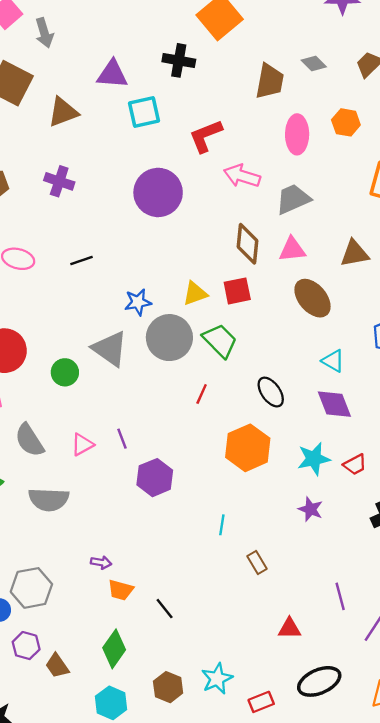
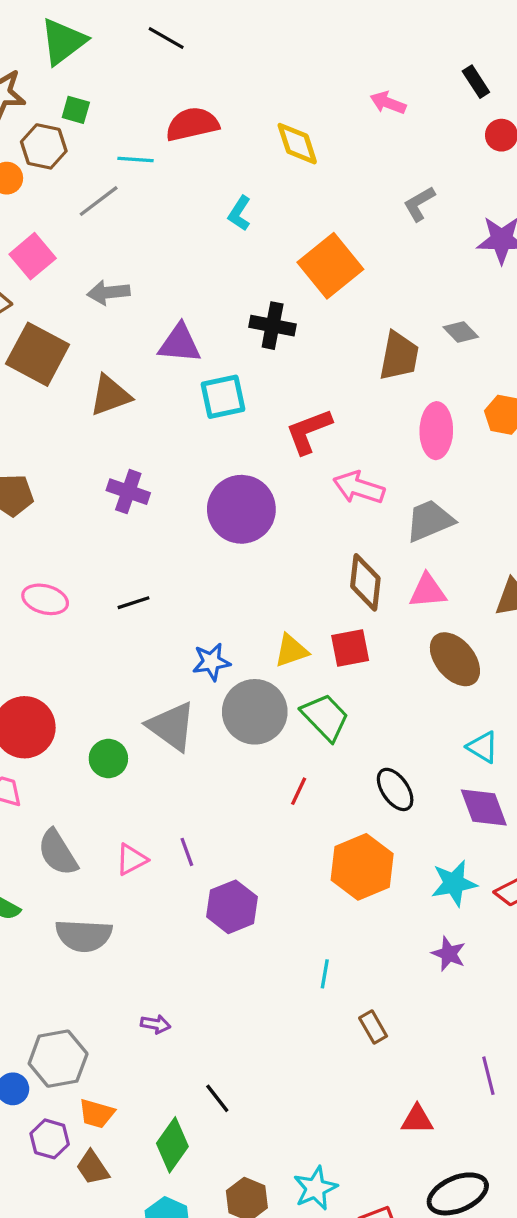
gray arrow: (44, 33) -> (108, 292), moved, turned 100
purple cross: (59, 181) -> (128, 492), moved
orange trapezoid: (121, 590) -> (97, 1114), moved
black line: (165, 609) -> (217, 1098), moved

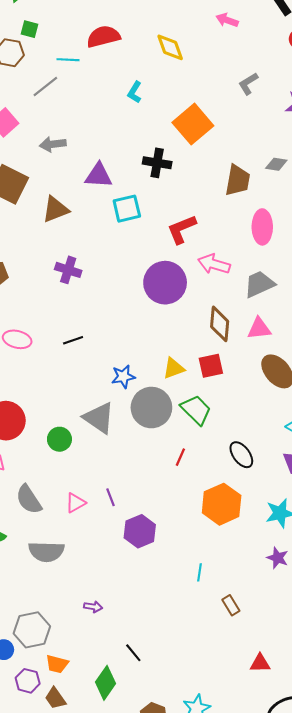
gray diamond: (461, 332) -> (276, 164), turned -35
purple circle: (241, 509) -> (165, 283), moved

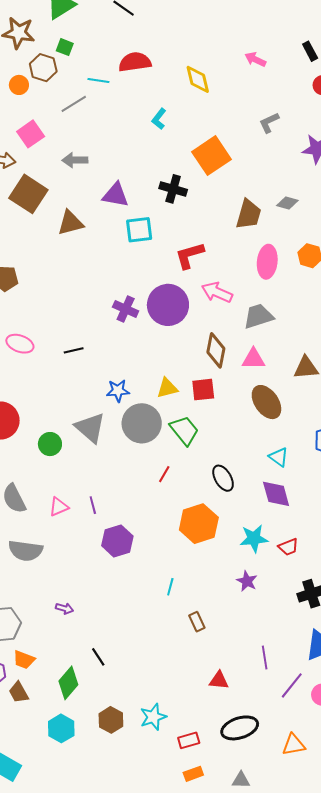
purple cross: (68, 270) -> (126, 309), moved

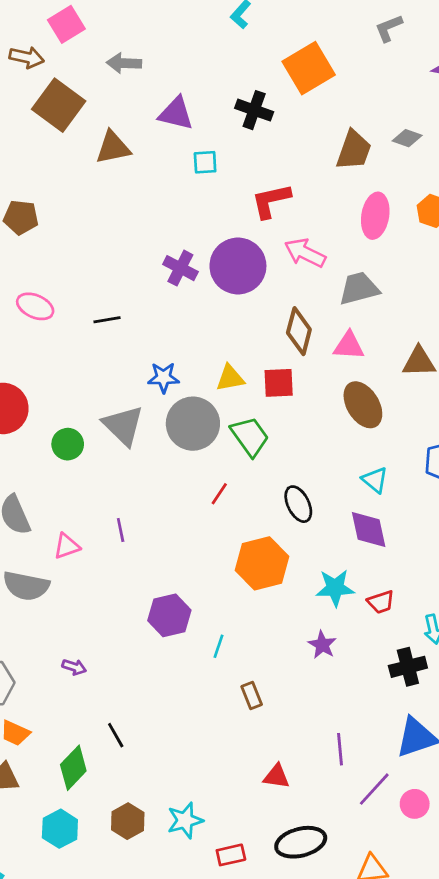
cyan square: (139, 230) -> (205, 162), size x0.7
pink triangle: (59, 507) -> (67, 546), moved
purple hexagon: (117, 541) -> (169, 615), moved

